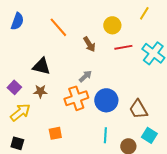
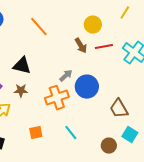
brown arrow: (89, 44) -> (81, 46), moved
blue circle: (106, 100) -> (87, 87), moved
cyan line: (105, 135) -> (71, 133), moved, turned -42

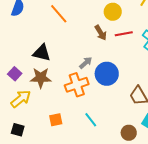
brown star: (21, 91) -> (41, 78), size x1.5

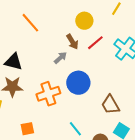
red line: (124, 34) -> (95, 43), turned -30
gray arrow: (86, 63) -> (60, 58), moved
cyan line: (91, 120) -> (75, 129), moved

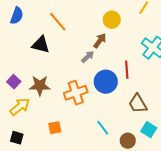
brown arrow: (72, 42) -> (100, 41), turned -112
red line: (95, 43) -> (127, 70), moved, turned -54
black triangle: (13, 62) -> (41, 45), moved

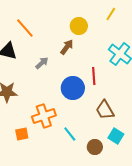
gray arrow: (88, 57) -> (42, 63), moved
orange cross: (76, 93) -> (44, 116), moved

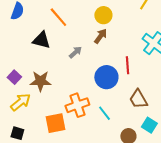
yellow circle: (79, 26) -> (103, 15), moved
orange square: (22, 134) -> (55, 123), size x1.5
cyan line: (70, 134) -> (104, 113), moved

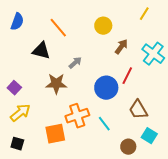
brown arrow: (100, 36) -> (121, 47), moved
red line: (127, 65) -> (127, 76), turned 30
brown star: (40, 81) -> (56, 84), moved

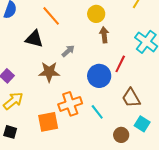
brown arrow: (121, 47) -> (104, 35), moved, turned -42

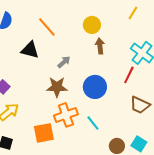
red line: (120, 64) -> (129, 75), moved
brown star: (49, 72) -> (57, 87), moved
brown trapezoid: (131, 98) -> (140, 105), moved, turned -35
cyan square: (142, 124) -> (139, 144), moved

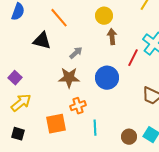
red line: (129, 75) -> (133, 58), moved
orange cross: (66, 115) -> (78, 106), size x0.7
cyan line: (93, 123) -> (95, 128), moved, turned 35

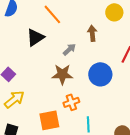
yellow circle: (104, 16) -> (114, 12), moved
brown arrow: (112, 37) -> (92, 33), moved
black triangle: (42, 41) -> (35, 37), turned -48

